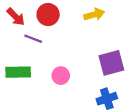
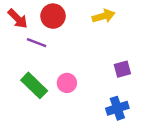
purple square: (111, 63) -> (122, 69), size x0.6
green rectangle: (18, 72) -> (34, 85), moved, turned 45

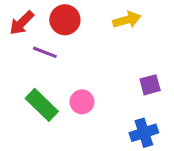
red arrow: (18, 19) -> (22, 23), turned 90

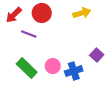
purple square: (150, 85) -> (97, 55), turned -32
blue cross: (144, 133) -> (74, 71), moved

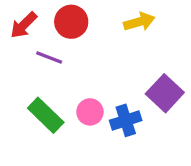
purple square: (97, 55) -> (165, 93), size x1.5

